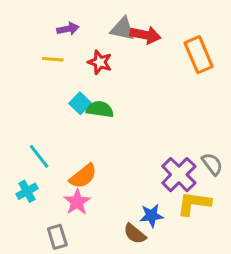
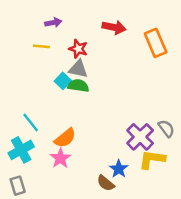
gray triangle: (123, 29) -> (78, 69), moved
cyan cross: (27, 191) -> (21, 150), size x1.5
blue star: (151, 216) -> (119, 169), turned -30
gray rectangle: (57, 237) -> (18, 186), moved

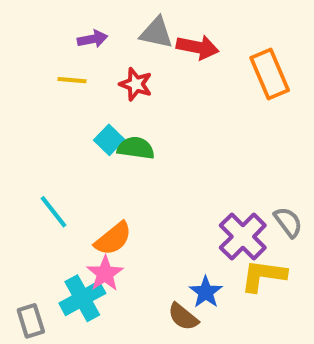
gray triangle: (78, 69) -> (156, 33), moved
cyan cross: (21, 150) -> (82, 298), moved

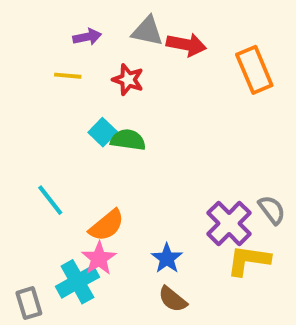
blue star: (206, 292) -> (167, 258), moved

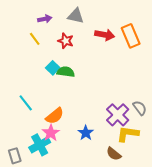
red arrow: (186, 45) -> (105, 35), moved
yellow line: (68, 76) -> (35, 39), turned 48
brown semicircle: (173, 299) -> (114, 154), moved

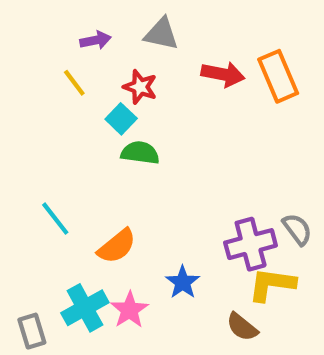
cyan square: (53, 68) -> (121, 119), moved
purple cross: (118, 115) -> (251, 244), turned 30
pink star: (51, 133) -> (130, 310), moved

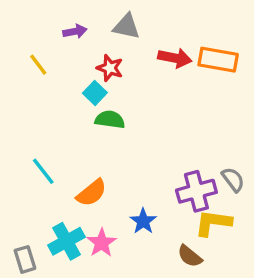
orange rectangle: (278, 76) -> (218, 60), turned -57
yellow line: (74, 83) -> (38, 65), moved

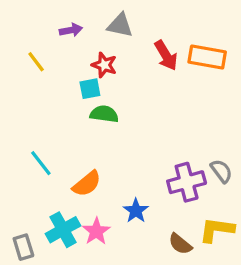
red arrow: (175, 58) -> (166, 55), turned 48
cyan square: (95, 93) -> (90, 89), turned 35
yellow L-shape: (213, 223) -> (217, 230), moved

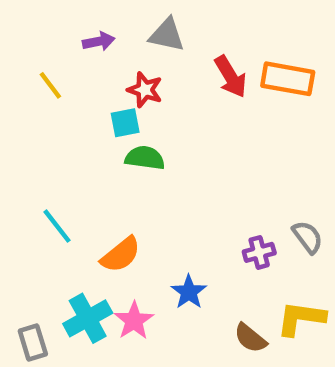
purple cross: (187, 182) -> (259, 252), size x0.6

